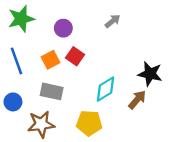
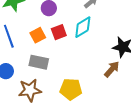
red square: (75, 56) -> (59, 32), turned 35
cyan diamond: (106, 89) -> (83, 27), moved

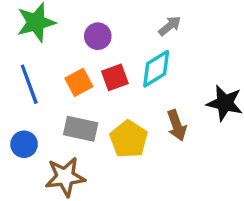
brown arrow: (112, 69) -> (177, 125), moved, turned 120
yellow pentagon: (71, 89) -> (129, 139), moved, turned 30

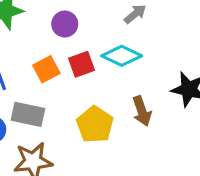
cyan diamond: (156, 69) -> (122, 56), turned 57
gray rectangle: (81, 129) -> (28, 114), moved

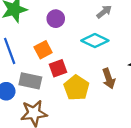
red square: (82, 64) -> (58, 68), moved

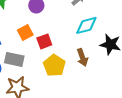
cyan diamond: (95, 41) -> (86, 25), moved, turned -40
red square: (58, 68) -> (44, 41), moved

